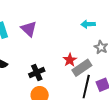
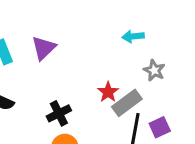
purple triangle: (29, 29) -> (44, 48), turned 36

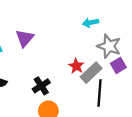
gray star: (154, 70) -> (109, 46), size x1.5
purple square: (160, 127) -> (118, 65), moved

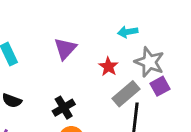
purple triangle: (25, 38) -> (65, 49), moved
red star: (76, 66) -> (108, 67), moved

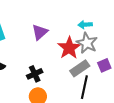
gray star: (149, 62) -> (87, 43), moved
red star: (108, 67) -> (69, 48), size x1.6

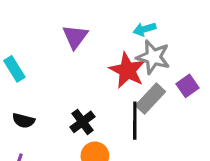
purple triangle: (40, 32) -> (75, 37), moved
black line: (84, 87) -> (135, 121), moved

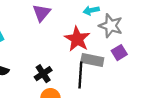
gray star: (153, 57) -> (111, 26), moved
gray rectangle: (150, 99) -> (92, 60), turned 55

